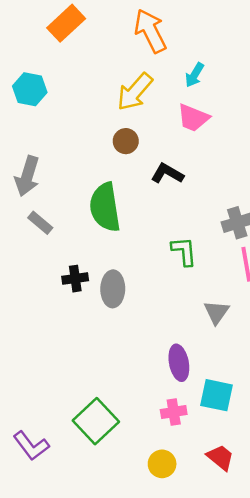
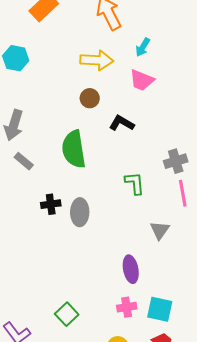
yellow arrow: (135, 92) -> (97, 60), turned -128
cyan square: (216, 395) -> (160, 309), moved
green square: (96, 421) -> (67, 314), size x0.7

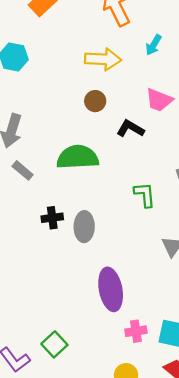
pink trapezoid: (142, 80) -> (159, 100), moved
green semicircle: (74, 149) -> (78, 157), turned 96
purple ellipse: (131, 269) -> (111, 289), moved, size x1.4
green square: (67, 314) -> (54, 344), moved

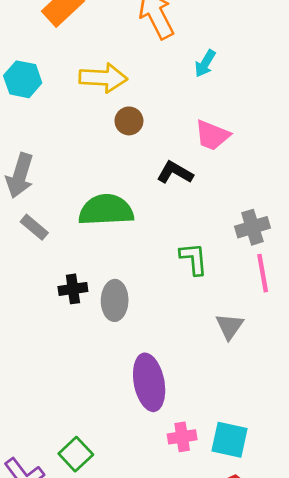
yellow arrow: (103, 59) -> (103, 78), moved
brown circle: (95, 101) -> (129, 121), moved

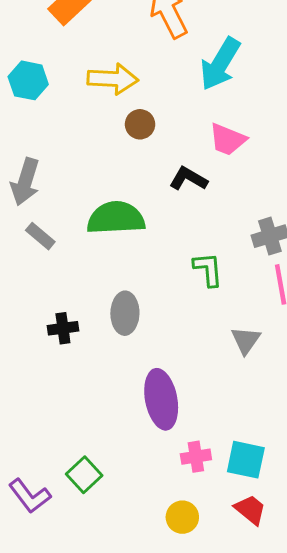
cyan arrow: (205, 63) -> (220, 64), size x1.8
black cross: (73, 289) -> (63, 328), moved

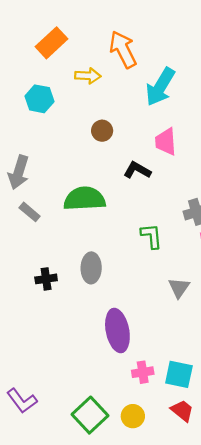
yellow arrow: (113, 79) -> (88, 76), moved, size x0.7
cyan hexagon: (28, 80) -> (39, 99), moved
pink trapezoid: (228, 139) -> (166, 142), turned 64
green square: (84, 475) -> (90, 415), moved, size x1.4

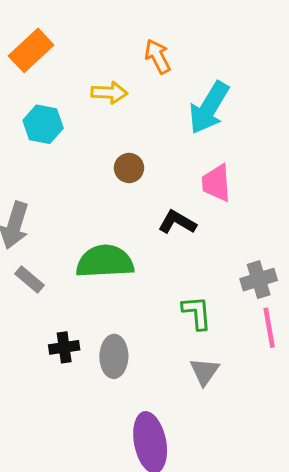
orange rectangle: (52, 43) -> (31, 50), moved
orange arrow: (123, 49) -> (158, 56), size x0.7
black cross: (46, 279) -> (64, 347), moved
gray triangle: (179, 288) -> (204, 371), moved

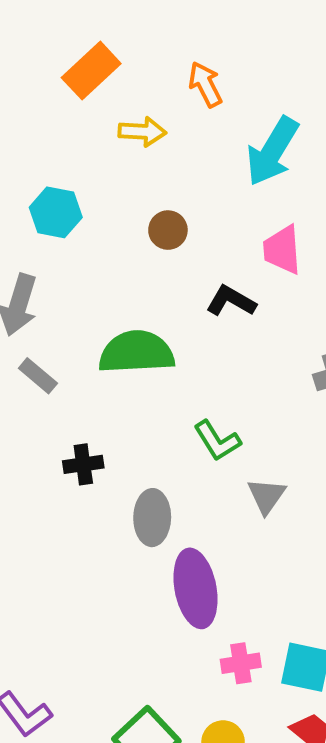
orange rectangle: (31, 50) -> (91, 71), moved
cyan hexagon: (43, 124) -> (56, 212), moved
green L-shape: (197, 313) -> (217, 441), moved, turned 153
gray ellipse: (114, 356) -> (152, 518), moved

